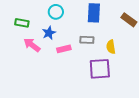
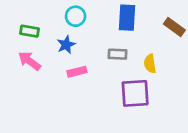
pink arrow: (32, 45) -> (29, 61), moved
pink rectangle: (64, 49) -> (77, 72), moved

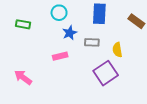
blue star: (66, 45) -> (70, 33), moved
pink arrow: (29, 61) -> (23, 77), moved
purple square: (135, 93) -> (106, 73), turned -30

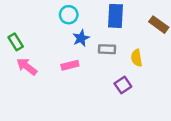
green rectangle: (23, 24) -> (16, 42), moved, turned 48
purple square: (106, 73) -> (123, 85), size x0.6
pink arrow: (23, 77) -> (27, 66), moved

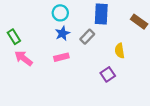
blue star: (81, 38) -> (62, 33), moved
gray rectangle: (107, 49) -> (87, 37), moved, turned -48

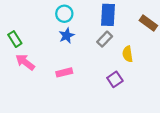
gray rectangle: (87, 37) -> (105, 39), moved
pink rectangle: (61, 57) -> (64, 72), moved

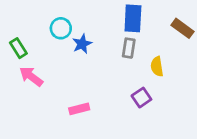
cyan circle: (64, 14) -> (61, 28), moved
gray rectangle: (105, 39) -> (129, 48), turned -35
pink rectangle: (64, 72) -> (79, 109), moved

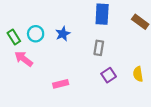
cyan circle: (61, 28) -> (36, 34), moved
gray rectangle: (129, 48) -> (99, 48), moved
yellow semicircle: (157, 66) -> (138, 74), moved

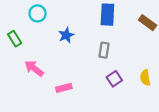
cyan circle: (36, 34) -> (38, 13), moved
pink arrow: (24, 59) -> (34, 68), moved

